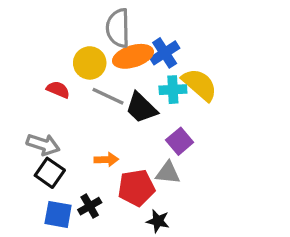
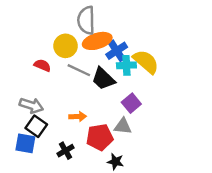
blue cross: (165, 53) -> (117, 51), moved
blue square: (58, 214) -> (25, 143), moved

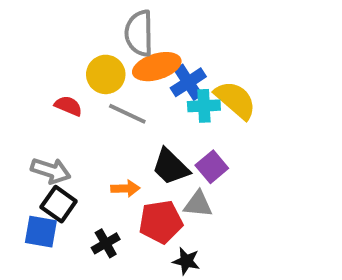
black trapezoid: (103, 79) -> (171, 167), moved

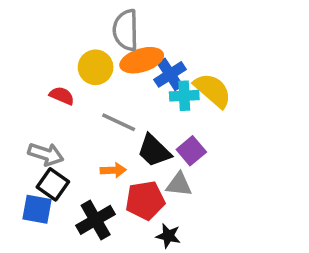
gray line: (127, 114) -> (119, 122), moved
black cross: (106, 243) -> (96, 220), size x1.5

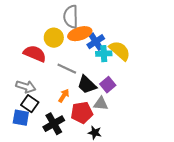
red semicircle: (62, 96) -> (35, 54), size x1.6
orange arrow: (113, 170) -> (64, 96), turned -56

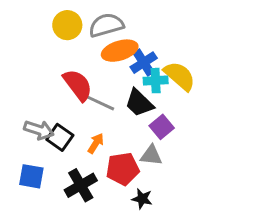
gray semicircle: (71, 17) -> (106, 25), turned 75
yellow circle: (54, 38) -> (67, 25), moved
red semicircle: (35, 54) -> (78, 85), moved, turned 30
black trapezoid: (87, 85) -> (139, 103), moved
black square: (30, 104) -> (60, 137), moved

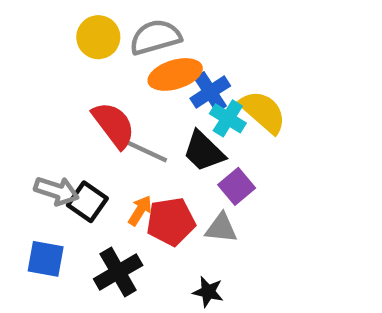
cyan cross: (156, 81) -> (228, 118), turned 35
red pentagon: (123, 169) -> (171, 222), moved

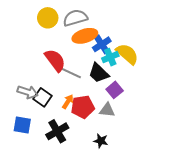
cyan cross: (228, 118) -> (110, 57), turned 35

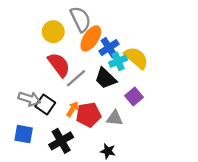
yellow circle: (48, 18) -> (53, 32), moved
gray semicircle: (75, 18) -> (81, 19), turned 80
orange ellipse: (85, 36) -> (91, 38), turned -40
gray line: (71, 73) -> (76, 78), turned -66
purple square: (115, 90) -> (134, 97), moved

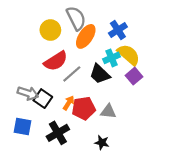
blue cross: (109, 48) -> (118, 30), moved
red semicircle: (59, 65) -> (56, 61), turned 95
purple square: (134, 97) -> (134, 76), moved

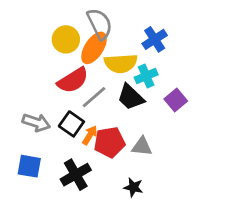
orange ellipse: (86, 36) -> (94, 48), moved
yellow semicircle: (129, 55) -> (121, 63), moved, turned 135
black square: (43, 99) -> (71, 124), moved

